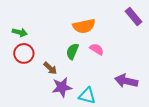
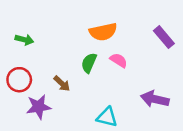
purple rectangle: (134, 17) -> (164, 37), moved
red circle: (24, 53) -> (19, 80), moved
purple star: (62, 87) -> (39, 107), moved

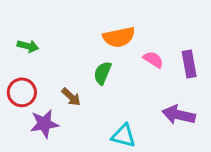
purple rectangle: (164, 37) -> (189, 64), moved, turned 30
pink semicircle: (119, 60) -> (153, 60), moved

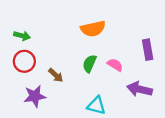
pink semicircle: (153, 60) -> (115, 65), moved
green semicircle: (103, 73) -> (89, 64), moved
red circle: (22, 92) -> (24, 61), moved

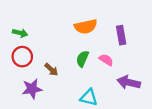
purple rectangle: (148, 50) -> (121, 35), moved

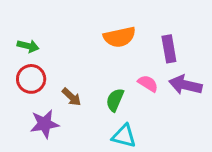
green semicircle: (82, 59) -> (115, 100), moved
purple arrow: (129, 82) -> (185, 85), moved

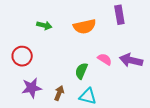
green arrow: (28, 46) -> (44, 25), moved
purple rectangle: (169, 49) -> (119, 15), moved
brown arrow: (72, 97) -> (59, 93), moved, turned -112

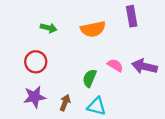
red circle: (22, 56) -> (36, 62), moved

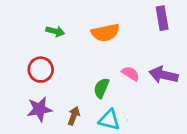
purple rectangle: (132, 16) -> (162, 18), moved

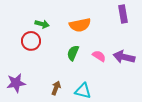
red circle: (41, 70) -> (31, 41), moved
green semicircle: (101, 88) -> (73, 53), moved
purple star: (39, 109) -> (16, 83), moved

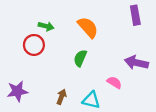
orange semicircle: (80, 25) -> (88, 27), turned -120
pink semicircle: (99, 56) -> (114, 82), moved

